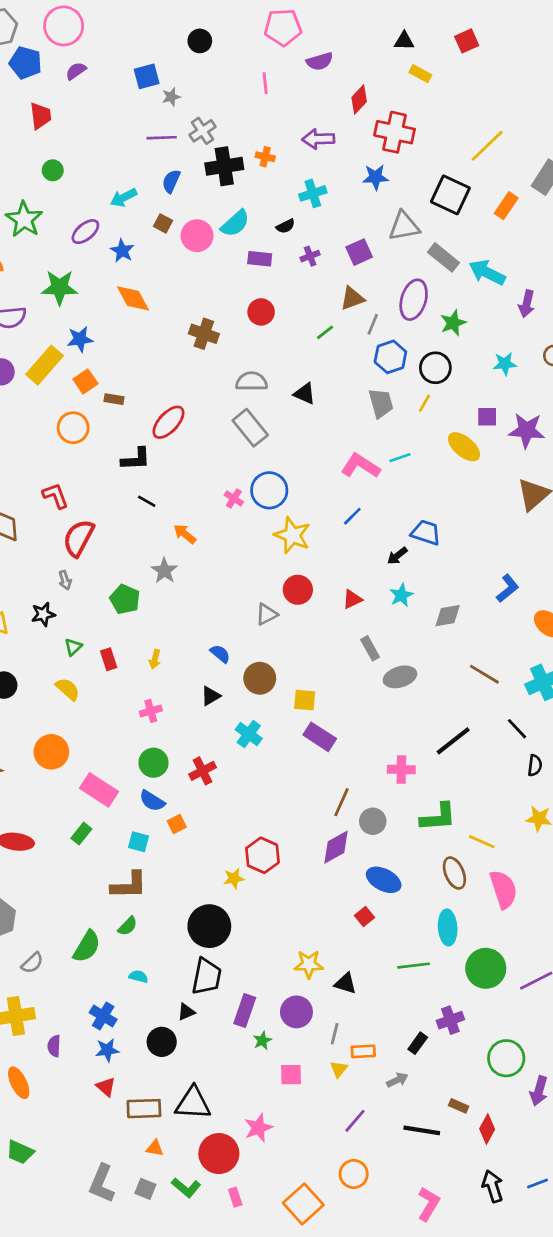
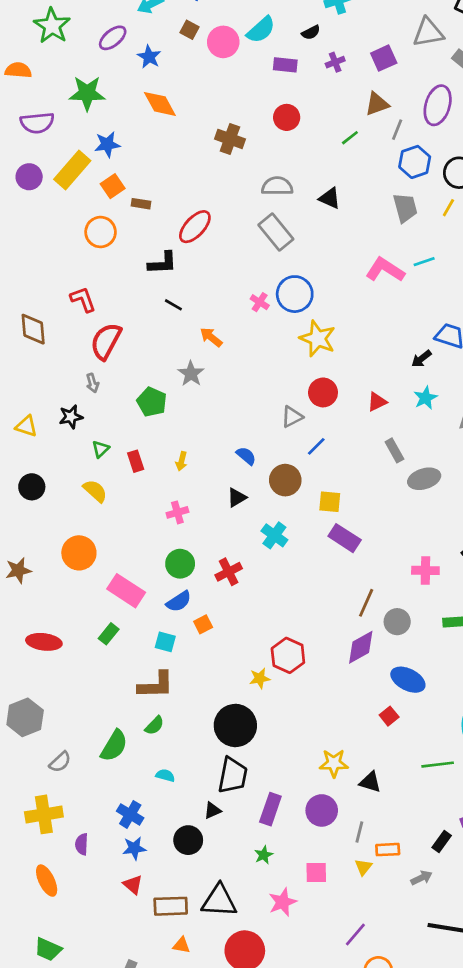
blue line: (352, 516) -> (316, 446), moved
blue semicircle: (152, 801) -> (179, 601), turned -65
green star: (262, 1041) -> (264, 855), moved
purple line: (355, 1121) -> (355, 934), moved
pink star: (258, 1128) -> (283, 902), moved

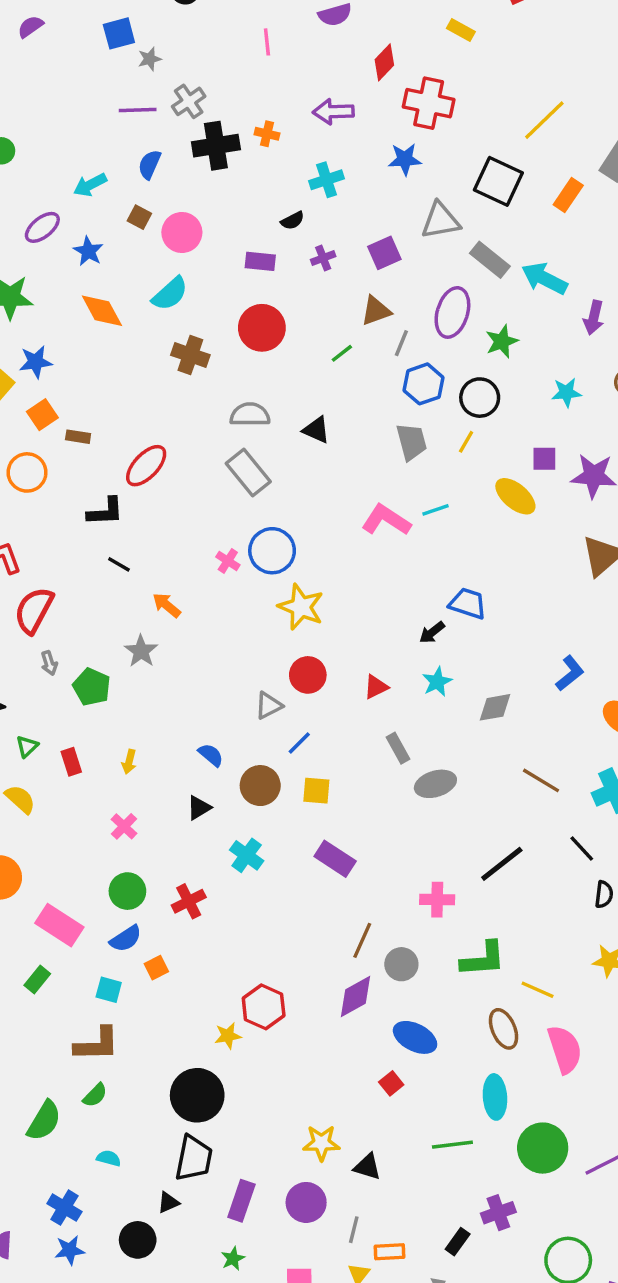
cyan semicircle: (261, 30) -> (170, 294), moved
red circle: (287, 117) -> (262, 328), size x1.4
gray arrow: (92, 383) -> (49, 663), moved
yellow square: (330, 502) -> (316, 791), moved
pink cross: (177, 512) -> (124, 826), turned -30

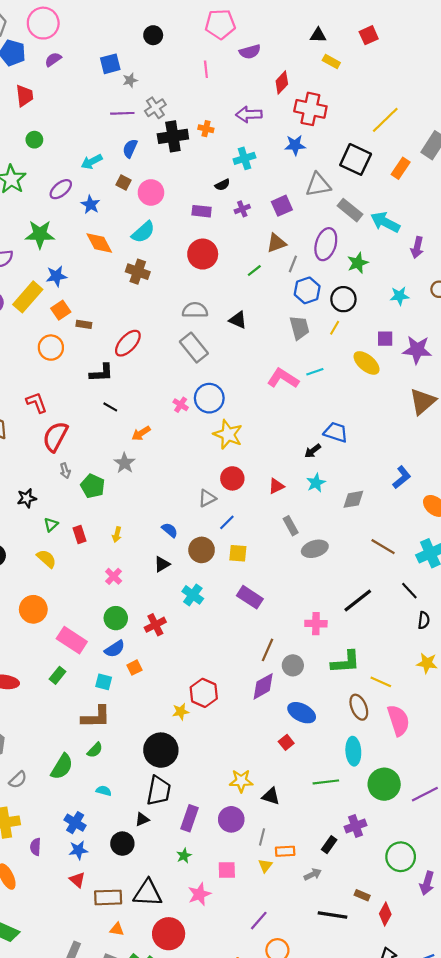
brown cross: (190, 355) -> (138, 272), moved
orange arrow: (167, 605) -> (141, 433), turned -72

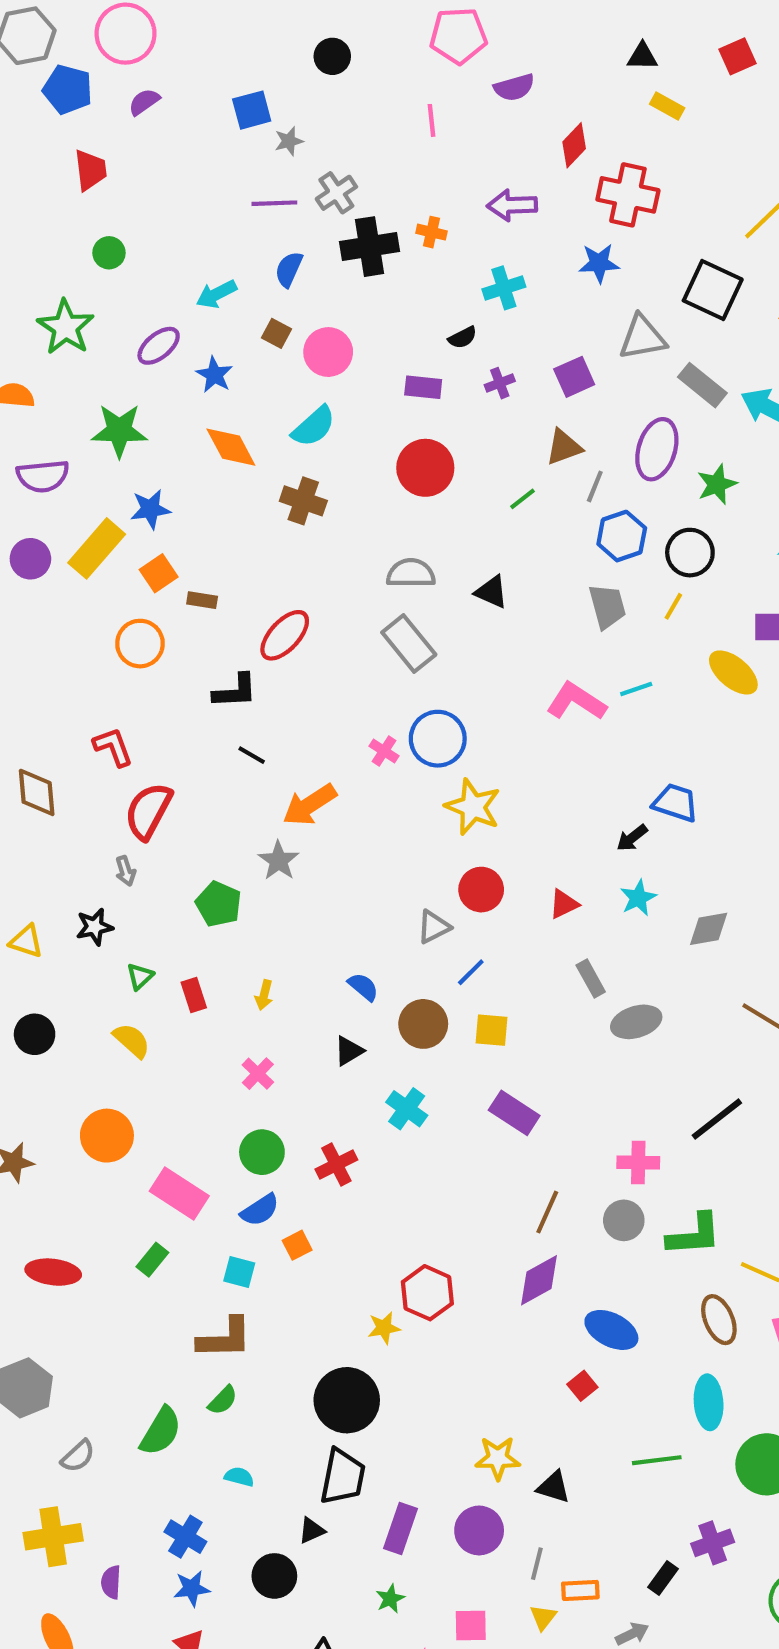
orange arrow: (141, 433) -> (310, 805), size x1.5
gray arrow: (65, 471) -> (126, 871), moved
gray circle: (293, 665) -> (624, 1220), moved

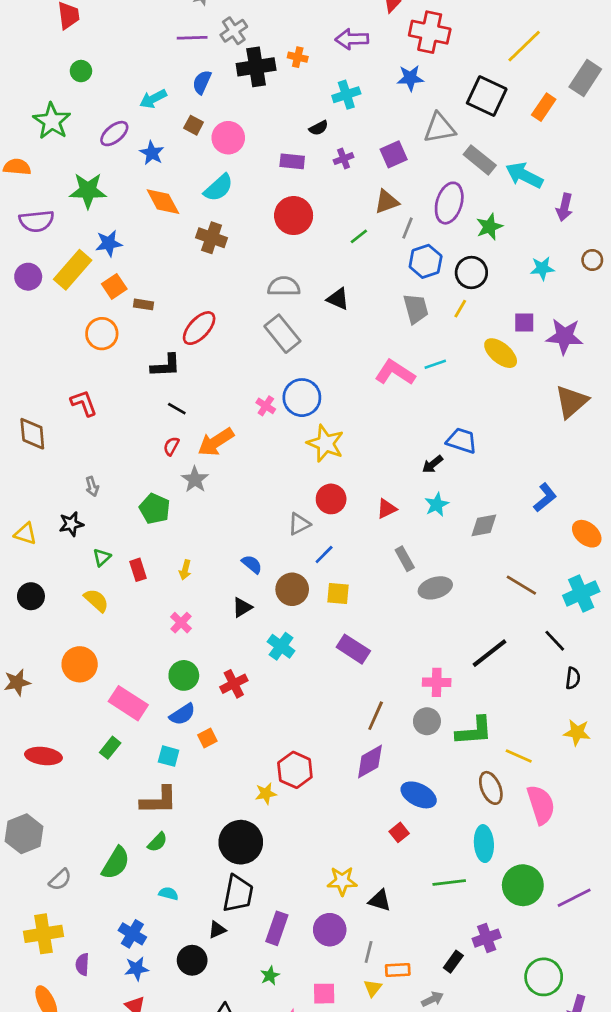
red semicircle: (148, 811) -> (171, 446), moved, size x0.5

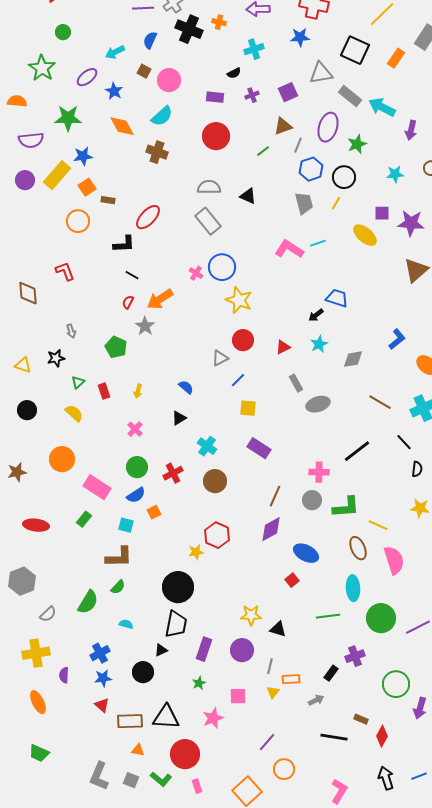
black cross: (256, 67) -> (189, 29), turned 32
brown circle: (292, 589) -> (215, 481), moved
blue cross: (132, 934) -> (100, 653), turned 30

